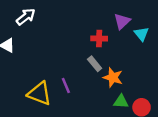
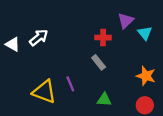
white arrow: (26, 17) -> (39, 38), moved
orange star: (113, 77) -> (146, 76), moved
green triangle: (121, 102) -> (104, 100), moved

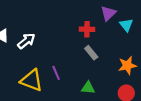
white arrow: (39, 38) -> (26, 41), moved
gray rectangle: (99, 62) -> (91, 53), moved
orange star: (146, 76) -> (127, 65), turned -30

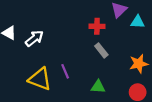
cyan triangle: (126, 25) -> (138, 22), turned -48

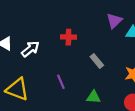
red cross: (97, 26) -> (68, 37), moved
yellow triangle: (40, 79) -> (17, 89), moved

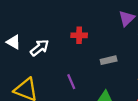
gray rectangle: (97, 61) -> (109, 60), turned -64

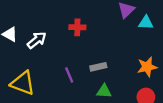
gray rectangle: (109, 60) -> (98, 67), moved

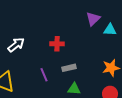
red cross: (77, 27) -> (57, 44), moved

